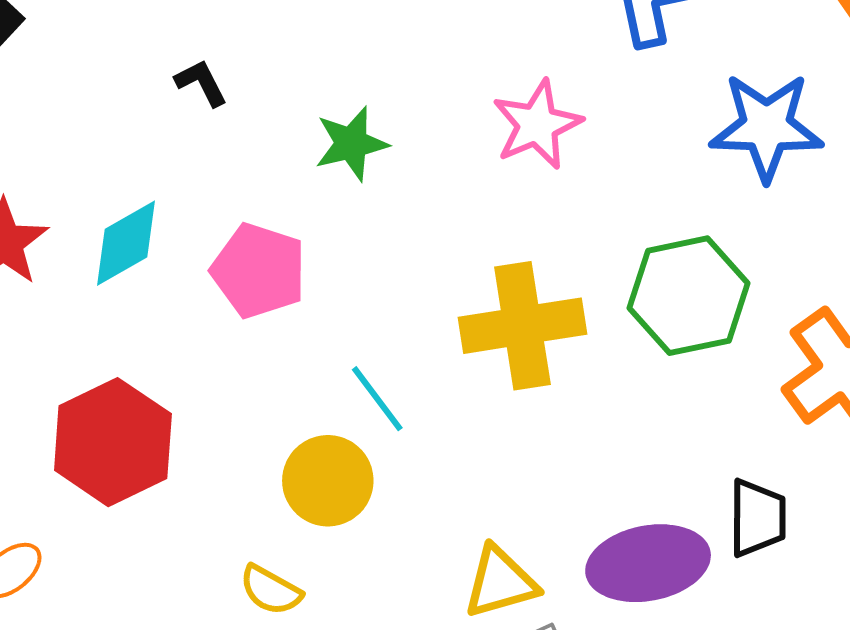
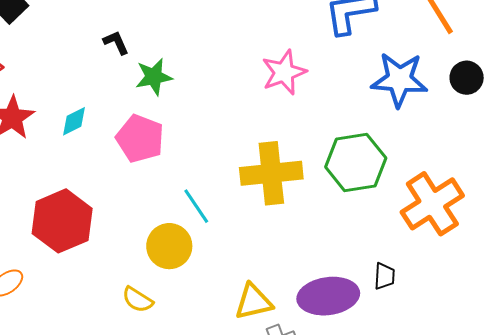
green star: (351, 144) -> (154, 77), moved
cyan diamond: (126, 243) -> (74, 121), size x0.7
black trapezoid: (757, 518) -> (384, 276), size x0.7

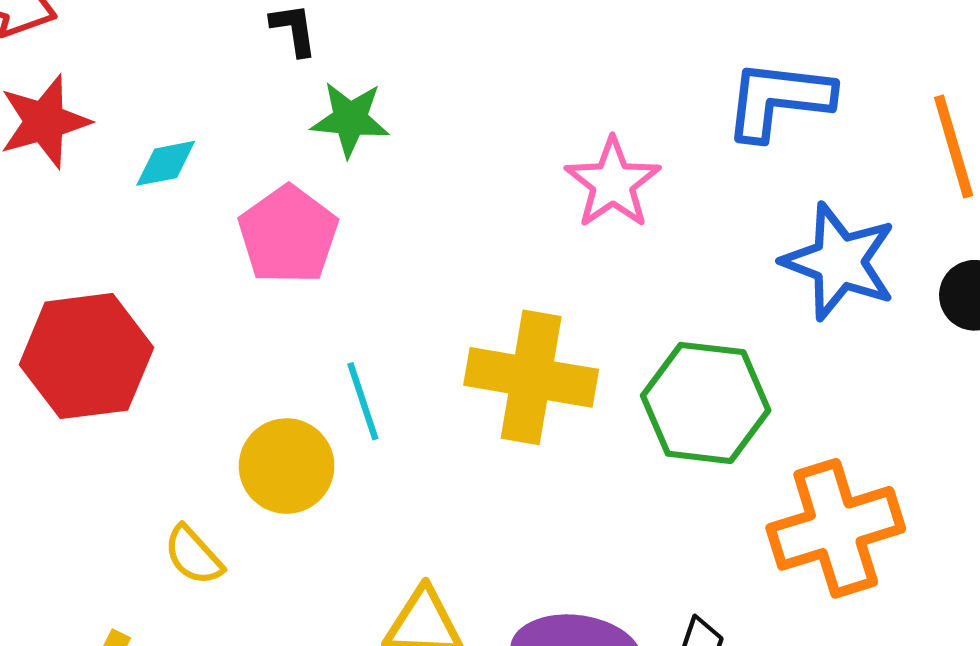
pink star: (284, 72) -> (613, 183), turned -30

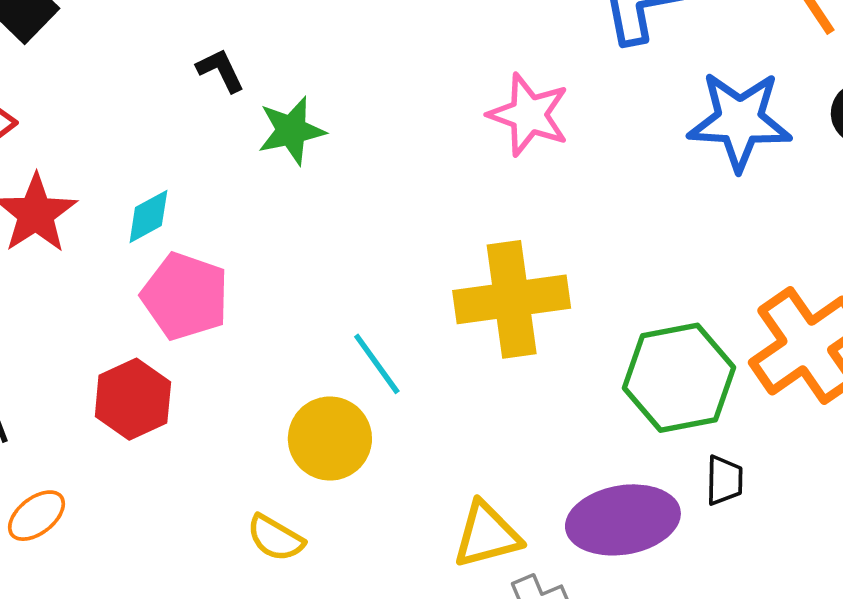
pink pentagon: (288, 235) -> (185, 296), moved
red hexagon: (86, 356) -> (133, 399), size x0.7
green hexagon: (706, 403) -> (679, 378), moved

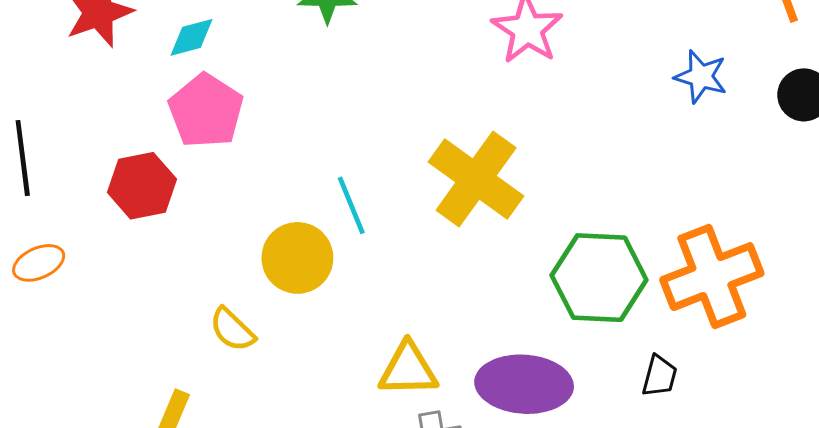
blue star: (740, 121) -> (701, 77), size x0.6
yellow cross: (512, 299) -> (476, 179), turned 30
black trapezoid: (724, 480) -> (659, 376), moved

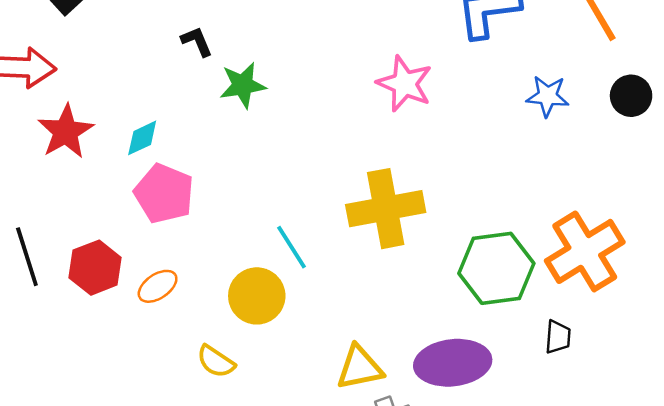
yellow cross: (476, 179) -> (386, 209), turned -36
red hexagon: (142, 186) -> (95, 268), moved
orange ellipse: (39, 263) -> (158, 286), moved

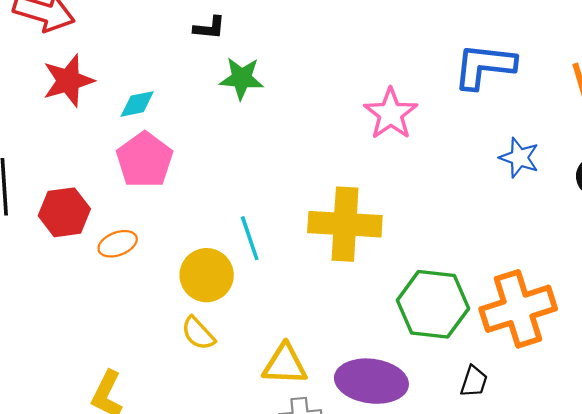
black L-shape: (197, 41) -> (209, 28), turned 104
yellow semicircle: (216, 361) -> (198, 333), moved

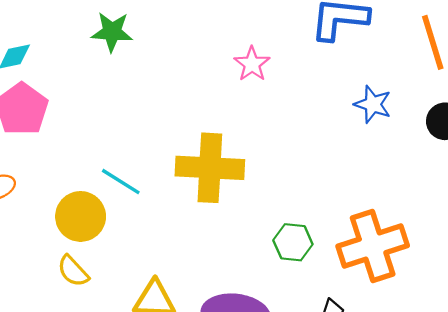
pink star: (391, 114) -> (252, 64), size x0.7
cyan line: (250, 238) -> (121, 182), turned -39
green hexagon: (433, 304) -> (293, 242), size x0.6

